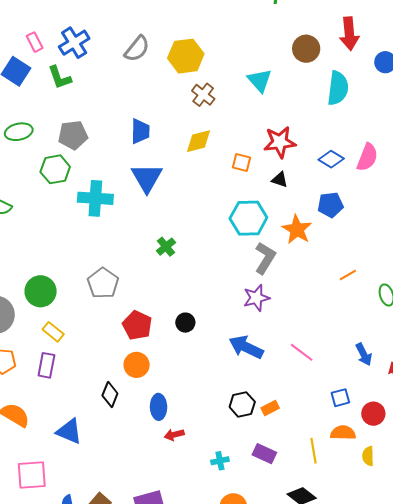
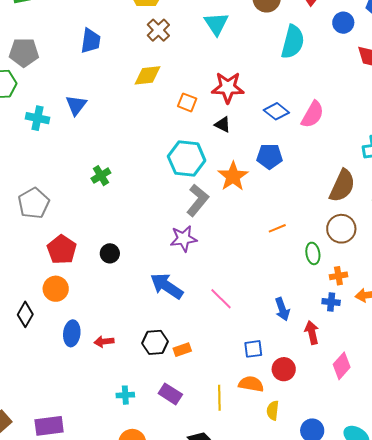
blue trapezoid: (140, 131) -> (91, 41), moved
blue triangle: (147, 178) -> (76, 105), moved, size x0.7
cyan cross: (95, 198) -> (38, 118), size x0.7
red arrow: (174, 435) -> (104, 342), moved

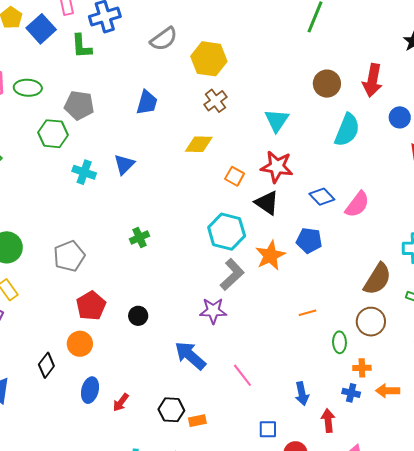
cyan triangle: (216, 24) -> (277, 120), moved
black triangle: (223, 125) -> (267, 203), size x1.5
red arrow: (104, 342) -> (121, 402), turned -54

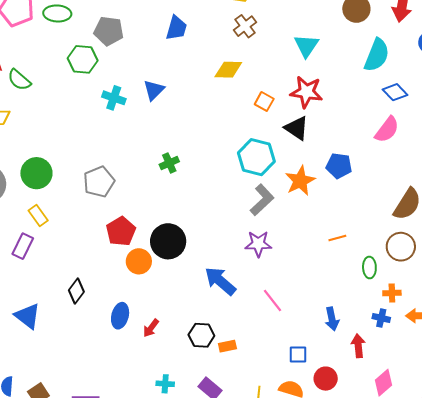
blue diamond: (322, 197) -> (395, 92), moved
purple star: (213, 311) -> (258, 244), moved
black circle: (138, 316) -> (168, 241), size x1.8
orange circle: (80, 344) -> (139, 261), moved

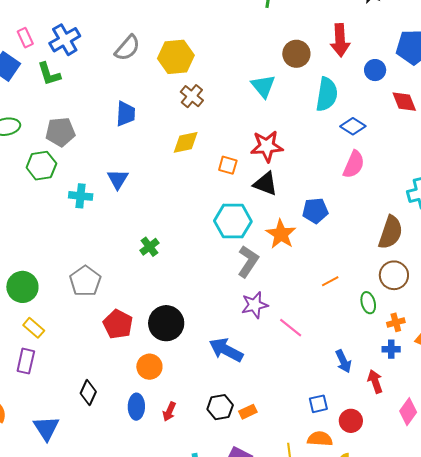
cyan triangle: (306, 46) -> (263, 86), moved
orange circle: (139, 261) -> (149, 367), moved
pink line: (272, 301) -> (291, 328), moved
blue triangle: (28, 316) -> (46, 428), turned 32

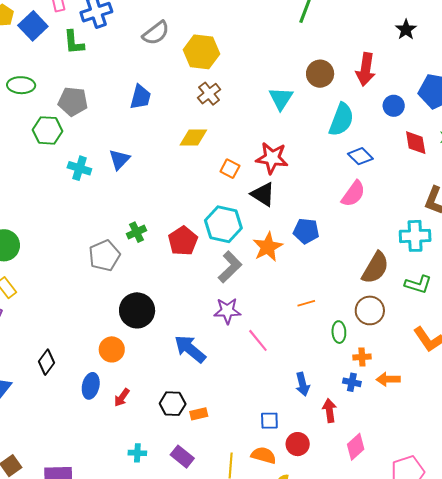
gray pentagon: (85, 281) -> (104, 256), moved
red pentagon: (118, 324) -> (183, 241), moved

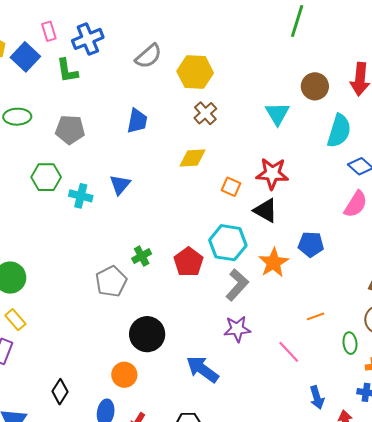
green hexagon: (47, 130) -> (46, 177), moved
pink line: (258, 340) -> (289, 352), moved

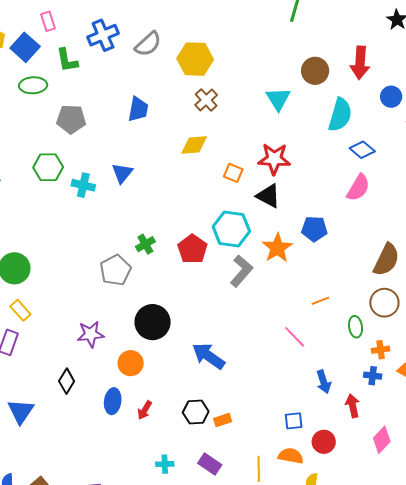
blue cross: (88, 39) -> (103, 35), moved
green ellipse: (17, 117) -> (33, 85), moved
purple star: (237, 329) -> (91, 334), moved

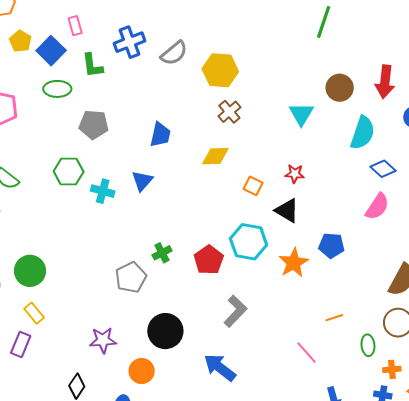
blue trapezoid: (138, 109) -> (160, 135), moved
red star: (274, 159) -> (295, 174), size x0.6
gray L-shape: (241, 271) -> (235, 311), moved

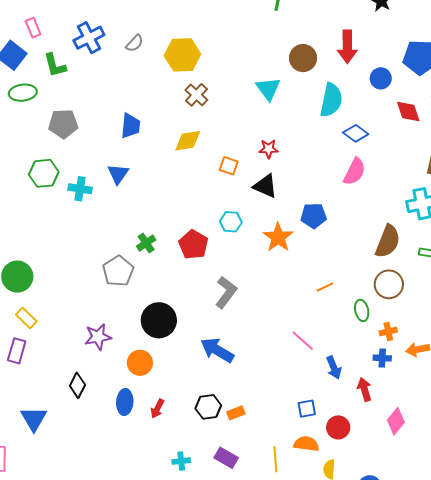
gray semicircle: (174, 53) -> (134, 43), size x0.7
cyan hexagon: (249, 242) -> (231, 222), size x0.6
pink line: (307, 352) -> (303, 341), moved

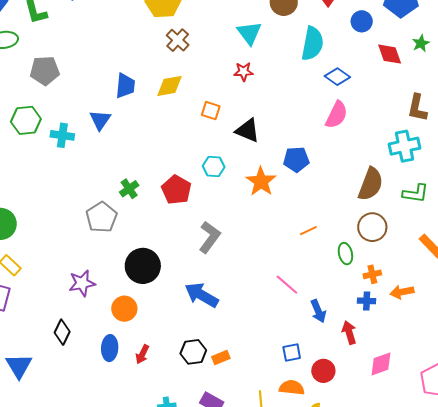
blue trapezoid: (131, 126) -> (125, 86), moved
red star: (269, 149) -> (244, 72), moved
pink diamond: (396, 421) -> (381, 364), turned 32

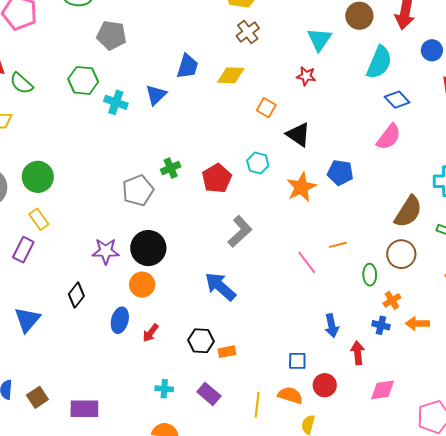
black circle: (143, 266) -> (148, 248), moved
orange cross: (372, 274) -> (392, 300), turned -30
pink line: (287, 285) -> (307, 262), moved

